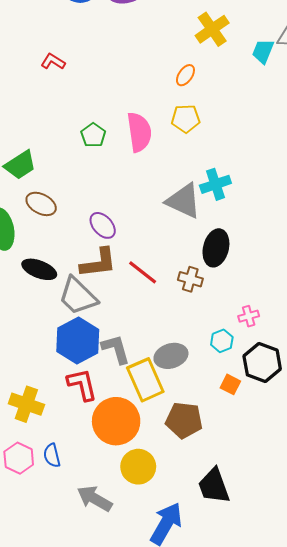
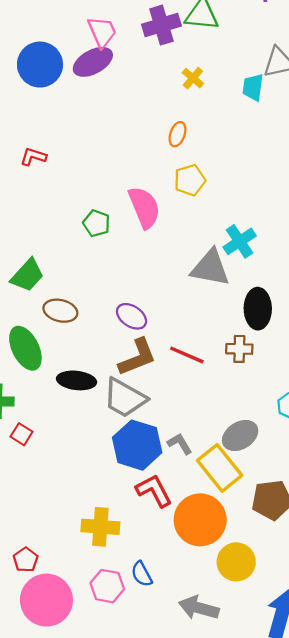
yellow cross: (212, 29) -> (193, 78), size x0.6
gray L-shape: (116, 349) -> (180, 444), size x0.7

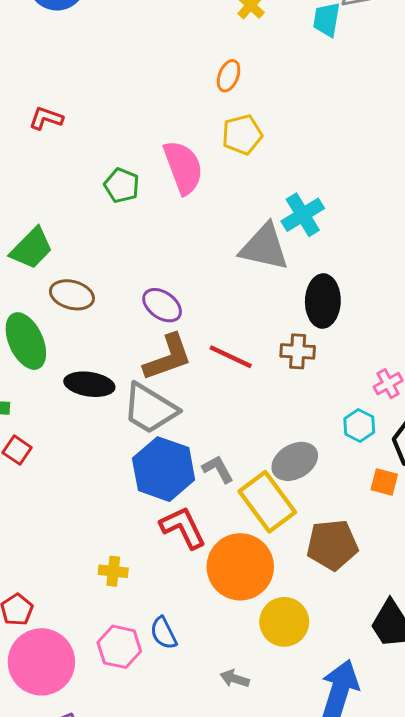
red L-shape: (33, 157) -> (46, 118), moved
yellow cross: (100, 527) -> (113, 571), size x0.6
gray arrow: (199, 608) -> (235, 679), size x0.6

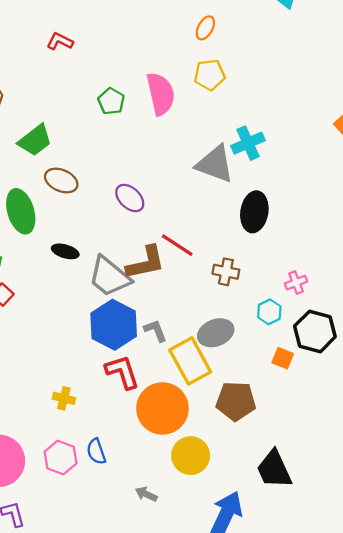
brown cross: (298, 351) -> (226, 272), moved
brown L-shape: (168, 357) -> (146, 263), moved
black ellipse: (89, 384) -> (65, 251), size x0.7

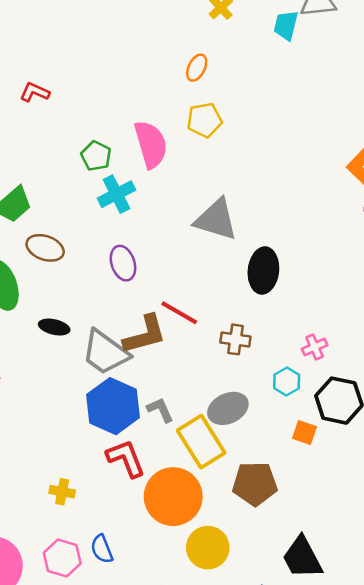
cyan cross: (248, 143) -> (116, 194), moved
purple ellipse: (130, 198) -> (123, 263), turned 32

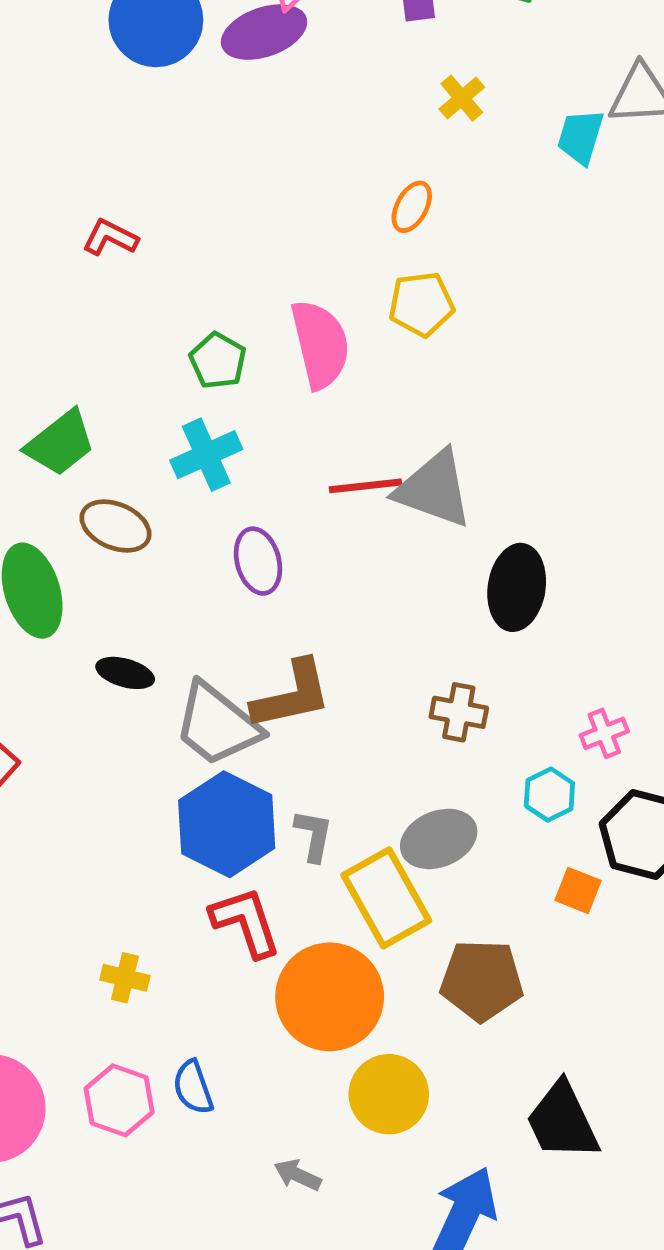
cyan cross: (116, 194) -> (206, 455), moved
red line: (179, 313) -> (366, 486), moved, turned -39
gray L-shape: (160, 410) -> (314, 835), turned 32

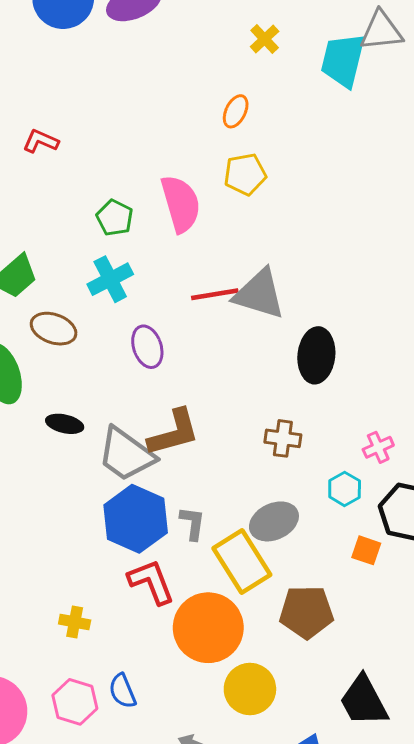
cyan trapezoid: (580, 137) -> (343, 60), size x1.5

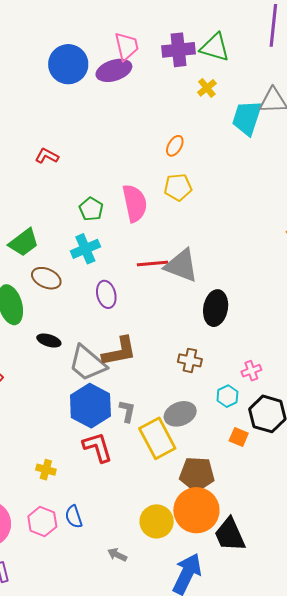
yellow cross: (265, 39) -> (207, 88), moved
orange circle: (208, 628) -> (196, 510), moved

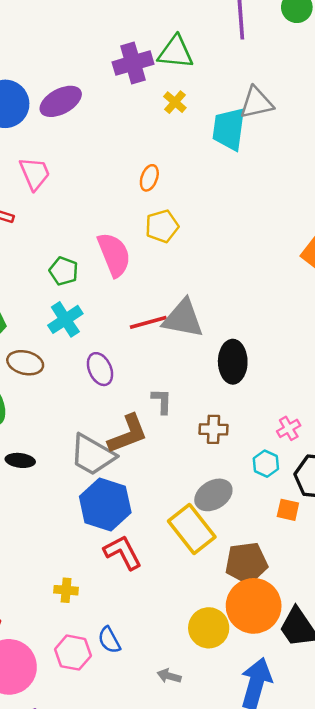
pink trapezoid: (127, 46) -> (35, 173), moved
black ellipse: (49, 341) -> (20, 460), moved
gray L-shape: (127, 411) -> (162, 401), moved

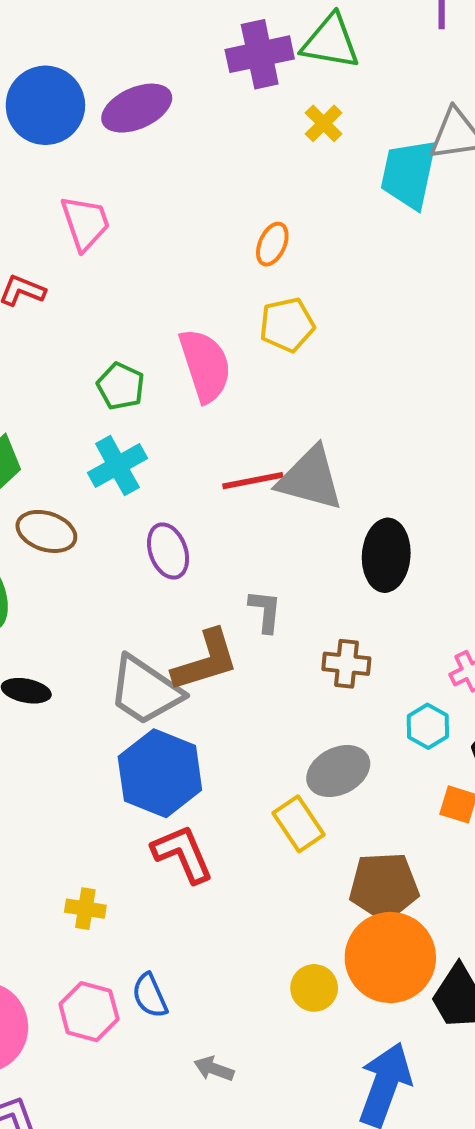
yellow rectangle: (192, 529) -> (298, 824), size x0.7
yellow circle: (209, 628) -> (314, 988), size x0.7
gray arrow: (169, 676) -> (214, 1069), moved

